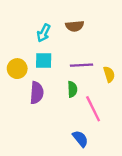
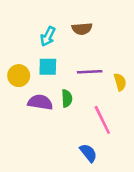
green semicircle: (72, 89) -> (67, 98), moved
purple semicircle: (37, 93) -> (40, 102), turned -85

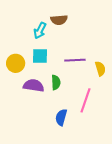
brown semicircle: (82, 29) -> (59, 20), moved
pink line: (102, 120) -> (86, 100), turned 45
blue semicircle: (88, 153) -> (61, 117), moved, turned -126

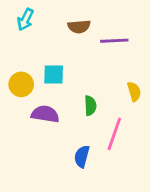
cyan arrow: (40, 30) -> (25, 19), moved
purple line: (75, 60) -> (114, 41), moved
green semicircle: (56, 82) -> (90, 106), moved

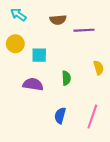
cyan arrow: (25, 19) -> (18, 15), turned 98
yellow circle: (21, 84) -> (15, 44), moved
pink line: (114, 134) -> (92, 117), moved

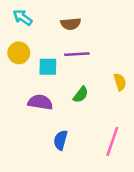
purple line: (84, 30) -> (77, 54), moved
green semicircle: (66, 78) -> (81, 95), turned 40
blue semicircle: (60, 116) -> (61, 140), moved

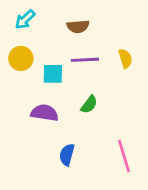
cyan arrow: (23, 17) -> (25, 19), turned -78
yellow semicircle: (120, 82) -> (125, 58), moved
pink line: (112, 141) -> (124, 156), turned -36

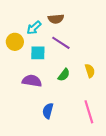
cyan arrow: (25, 19) -> (34, 28), moved
yellow semicircle: (125, 58) -> (90, 71), moved
purple line: (85, 60) -> (61, 43), turned 36

